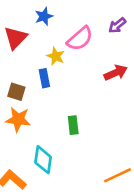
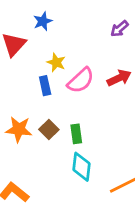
pink semicircle: (80, 39) -> (81, 80), moved
brown square: (16, 92) -> (49, 130), moved, turned 30
cyan diamond: (43, 160) -> (81, 167), moved

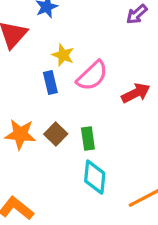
red arrow: (119, 78) -> (136, 93), moved

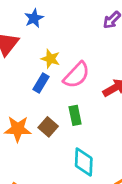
blue rectangle: (50, 83) -> (41, 83), turned 48
green rectangle: (88, 139) -> (75, 115), moved

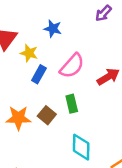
blue star: (34, 18) -> (53, 29), moved, turned -30
yellow star: (50, 59) -> (29, 53), moved

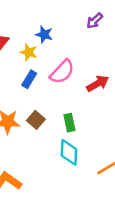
yellow star: (29, 53) -> (29, 52), moved
green rectangle: (72, 104) -> (69, 123), moved

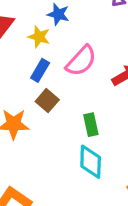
brown square: (36, 120) -> (47, 101), moved

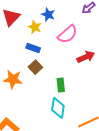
pink semicircle: (81, 61) -> (68, 34), moved
blue rectangle: (40, 70) -> (33, 48), turned 72

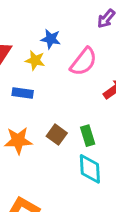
blue rectangle: (33, 48) -> (23, 93), moved
brown square: (35, 67) -> (57, 135), moved

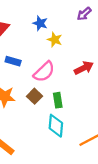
yellow star: (35, 60) -> (55, 40), moved
pink semicircle: (84, 62) -> (44, 72), moved

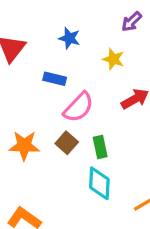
yellow star: (55, 40) -> (113, 59), moved
blue rectangle: (13, 61) -> (55, 79), moved

